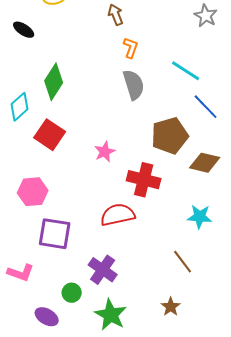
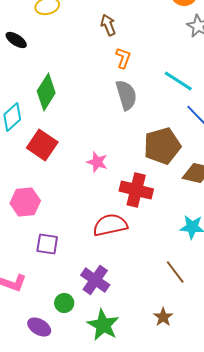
pink star: (105, 152) -> (97, 162), turned -30
purple square: (55, 234) -> (47, 244), size x0.7

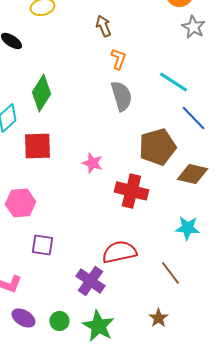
red square: (42, 145) -> (37, 146), turned -36
red semicircle: (110, 225) -> (119, 252), moved
green circle: (64, 303) -> (59, 321), moved
purple ellipse: (39, 327) -> (23, 318), moved

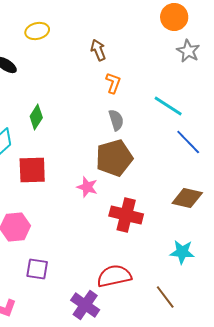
green diamond: (41, 93) -> (36, 117), size x0.7
gray semicircle: (121, 96) -> (116, 120), size x0.7
brown pentagon: (157, 147) -> (114, 158), moved

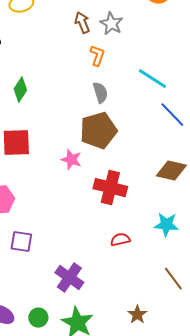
gray star: (188, 51) -> (111, 24), moved
red semicircle: (114, 276) -> (120, 240), moved, size x0.6
brown line: (165, 297) -> (173, 279), moved

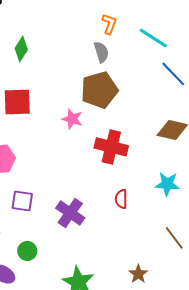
orange L-shape: (97, 56) -> (109, 24), moved
red semicircle: (120, 240) -> (121, 199), turned -78
purple cross: (69, 278) -> (70, 213), moved
green circle: (38, 318) -> (27, 251), moved

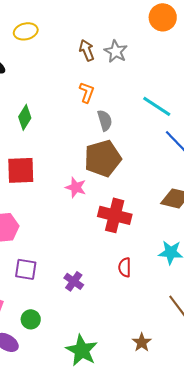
orange L-shape: (109, 24) -> (87, 92), moved
purple cross: (70, 213) -> (74, 281), size x0.7

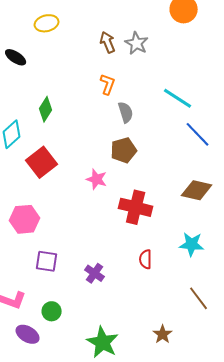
brown pentagon: (103, 158) -> (124, 150), size x0.7
red square: (21, 170) -> (42, 162), turned -36

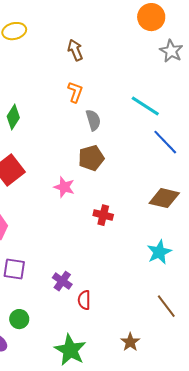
gray star: (137, 43) -> (171, 51), moved
red cross: (136, 207) -> (103, 215), size x0.6
cyan star: (192, 244) -> (159, 252), turned -30
red semicircle: (146, 259) -> (84, 300), moved

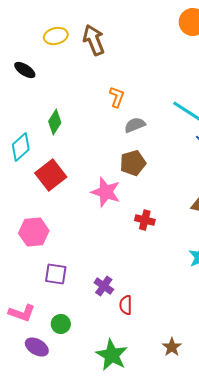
brown arrow: (75, 50) -> (94, 40), moved, size x1.4
gray semicircle: (93, 120) -> (135, 125), turned -95
pink star: (64, 187) -> (106, 192), size x1.4

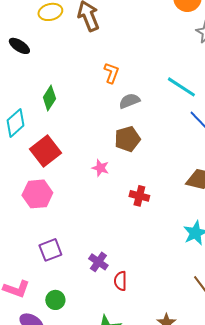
pink star: (106, 192) -> (100, 168), size x0.6
pink hexagon: (34, 232) -> (37, 194), moved
purple square: (56, 274) -> (50, 250), turned -30

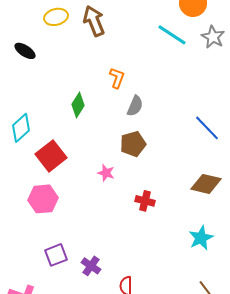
cyan line: (181, 87) -> (172, 35), moved
green diamond: (49, 98) -> (78, 105), moved
gray semicircle: (129, 101) -> (135, 106), turned 135
purple cross: (98, 262) -> (91, 266), moved

